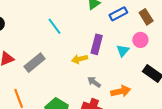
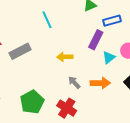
purple rectangle: (97, 44) -> (96, 40), moved
orange arrow: (121, 91) -> (100, 83), moved

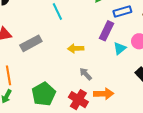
orange arrow: (100, 83) -> (104, 94), moved

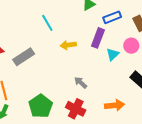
yellow arrow: (76, 48) -> (68, 45), moved
orange arrow: (104, 94) -> (115, 105), moved

